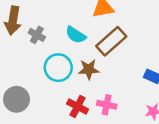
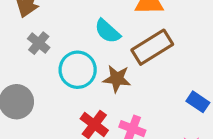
gray cross: (37, 35) -> (39, 43), moved

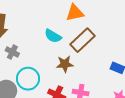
cyan circle: (78, 70) -> (28, 79), moved

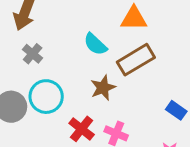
brown star: (65, 64) -> (103, 88), turned -30

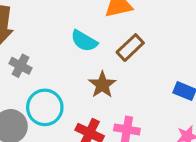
brown rectangle: (136, 60) -> (130, 48), size x0.7

